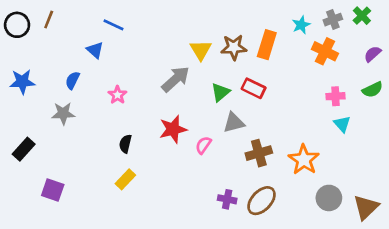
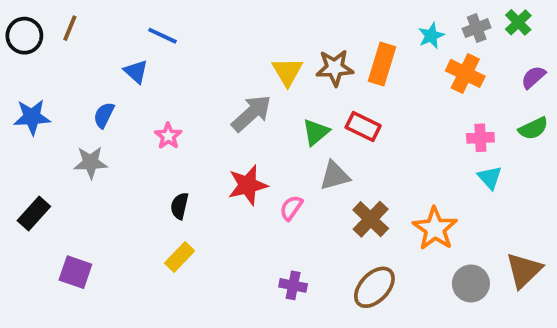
brown cross: (259, 153) -> (371, 219), turned -30
purple cross: (227, 199) -> (293, 285), moved
brown triangle: (366, 207) -> (524, 270), moved

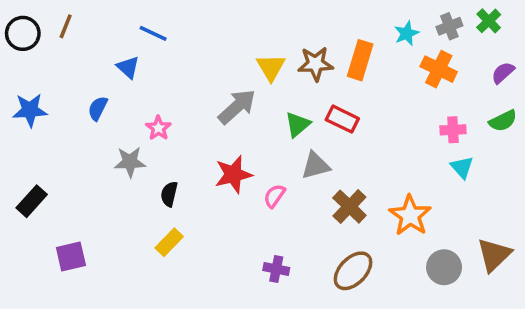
gray star: (91, 162) -> (130, 162), moved
purple square: (75, 272) -> (71, 257), turned -32

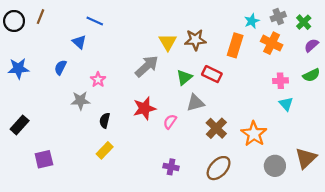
green cross: (489, 21) -> (304, 22), moved
orange rectangle: (360, 60) -> (235, 45), moved

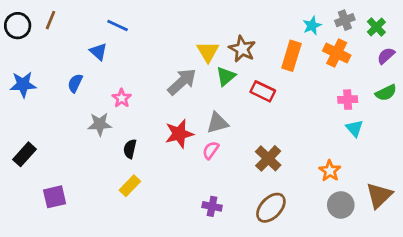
brown star: (195, 40) -> (242, 49), turned 30
green triangle: (184, 77) -> (226, 76), moved
gray triangle: (195, 103) -> (218, 123), moved
orange star: (254, 134) -> (330, 171), moved, size x0.7

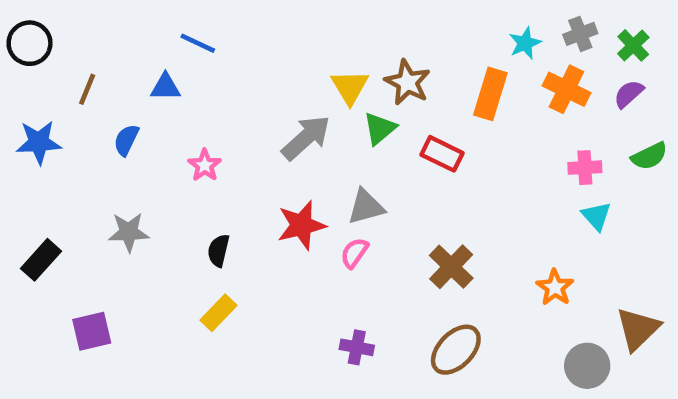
brown line: (50, 20) -> (87, 89), moved
blue triangle: (98, 52) -> (165, 87), turned -42
purple semicircle: (386, 56) -> (629, 94), moved
gray star: (100, 124) -> (129, 232), moved
gray circle: (341, 205) -> (587, 366), moved

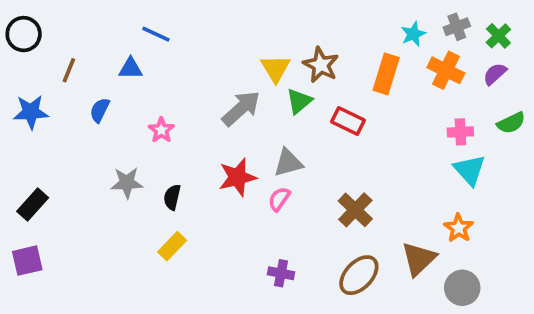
cyan triangle: (596, 216) -> (469, 170), size x1.4
gray star: (129, 232) -> (127, 183), moved
orange star: (555, 287) -> (459, 228), moved
brown triangle: (638, 329) -> (419, 259), moved
purple square: (92, 331) -> (27, 261), moved

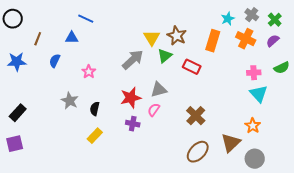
gray cross: (457, 27) -> (252, 15), turned -32
gray star: (127, 183) -> (70, 101), turned 30
purple cross: (281, 273) -> (133, 124), moved

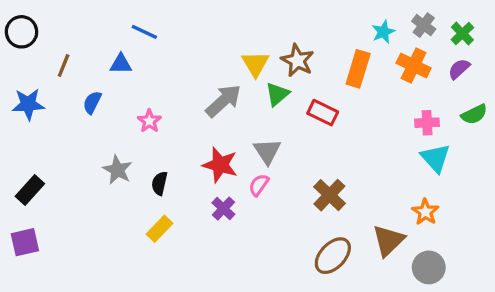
gray triangle: (159, 90) -> (267, 151), turned -48
red star: (131, 98) -> (220, 165), turned 30
purple cross: (133, 124) -> (223, 209), turned 32

